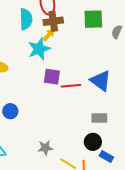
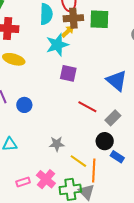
green square: (93, 19) -> (99, 19), moved
red line: (71, 86) -> (87, 107), moved, turned 30
gray rectangle: (99, 118) -> (113, 118), turned -49

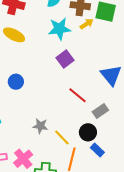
yellow arrow: (68, 31) -> (87, 24), moved
purple square: (68, 73) -> (65, 59), turned 30
yellow line: (78, 161) -> (62, 137), moved

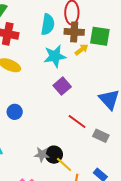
gray rectangle: (100, 111) -> (101, 136), turned 63
black circle: (88, 132) -> (54, 155), moved

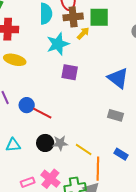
purple square: (62, 86) -> (70, 72), turned -30
red line: (77, 122) -> (42, 113), moved
black circle: (54, 155) -> (45, 143), moved

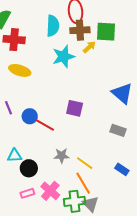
purple square: (70, 72) -> (75, 108), moved
black circle: (45, 143) -> (29, 168), moved
orange line: (98, 169) -> (83, 183), moved, turned -35

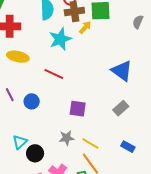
purple square: (75, 108) -> (78, 109), moved
red line: (45, 125) -> (54, 74), moved
gray rectangle: (118, 130) -> (121, 108), turned -56
cyan triangle: (15, 156) -> (20, 142), turned -35

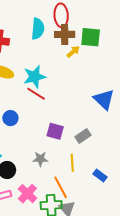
cyan star: (60, 39) -> (35, 77), moved
gray rectangle: (121, 108) -> (83, 136), moved
yellow line: (90, 144) -> (72, 163), moved, turned 48

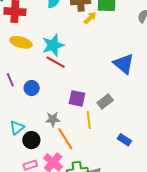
gray star: (40, 159) -> (53, 119), moved
yellow line: (72, 163) -> (89, 120), moved
orange line: (61, 187) -> (65, 139), moved

